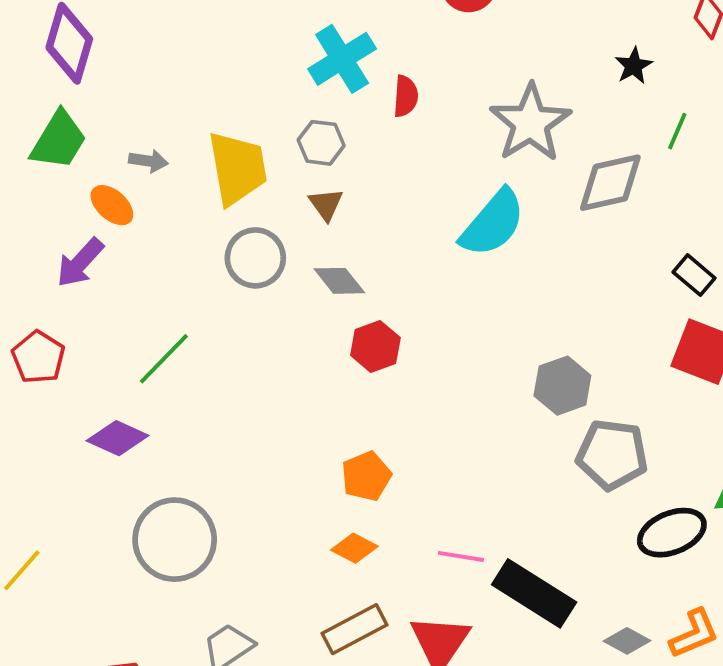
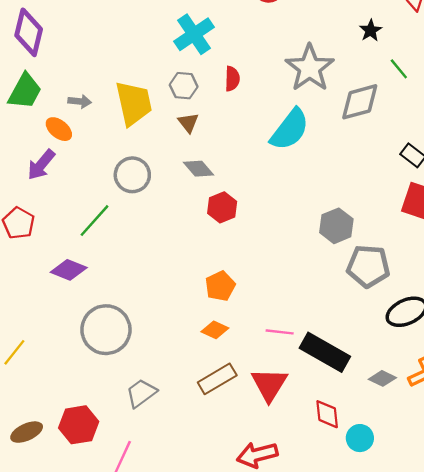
red semicircle: (406, 96) -> (232, 79), moved
green line: (677, 131) -> (399, 69), turned -60
gray circle: (255, 258) -> (132, 175), moved

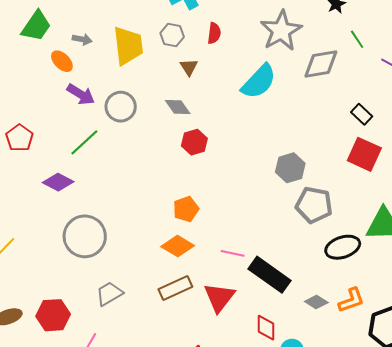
brown triangle: (188, 123) -> (189, 67), moved
purple arrow: (41, 165) -> (81, 94), moved, turned -104
orange diamond: (215, 330) -> (178, 246), size x1.4

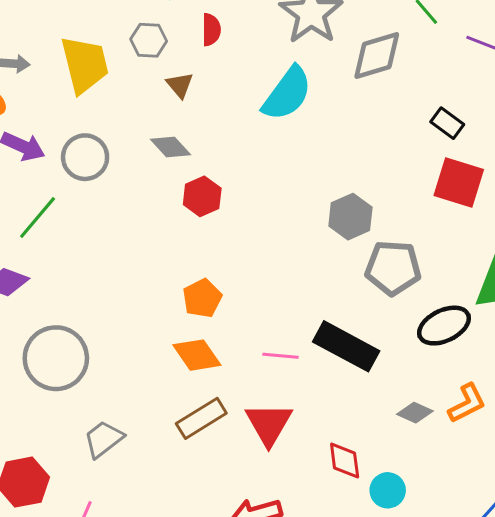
orange diamond: (178, 246) -> (197, 355), turned 32
black rectangle: (269, 275) -> (346, 346), moved

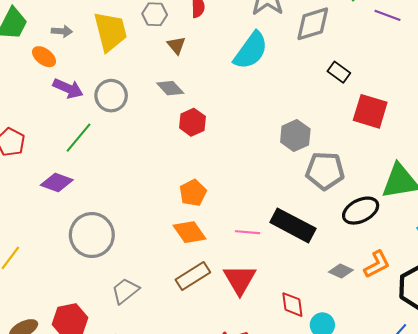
black rectangle: (447, 123) -> (339, 72), moved

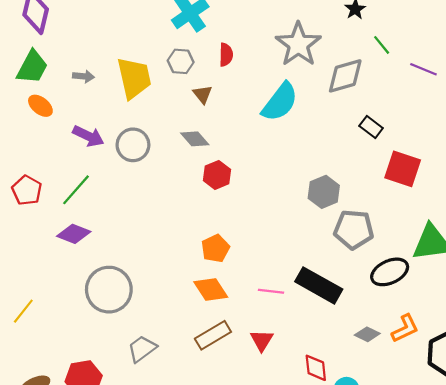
orange ellipse: (44, 57) -> (40, 106), moved
green line: (78, 138) -> (76, 190), moved
red triangle: (240, 280) -> (262, 340), size x0.7

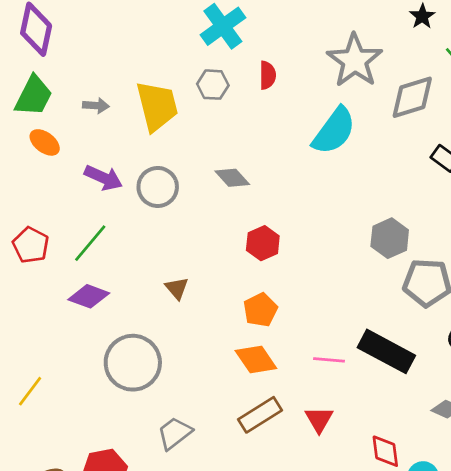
brown triangle: (202, 94) -> (177, 288), moved
red hexagon: (217, 175) -> (263, 243), moved

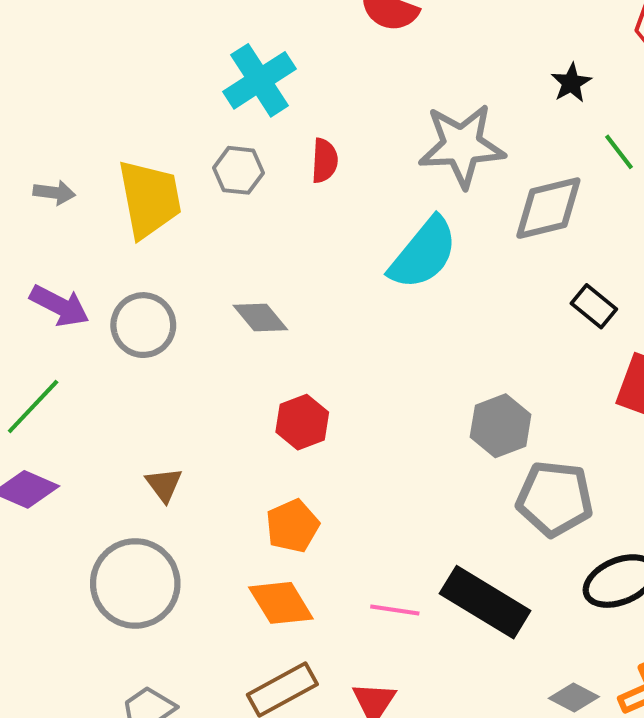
gray star: (355, 61) -> (462, 146), turned 30
gray circle: (133, 363) -> (135, 583), moved

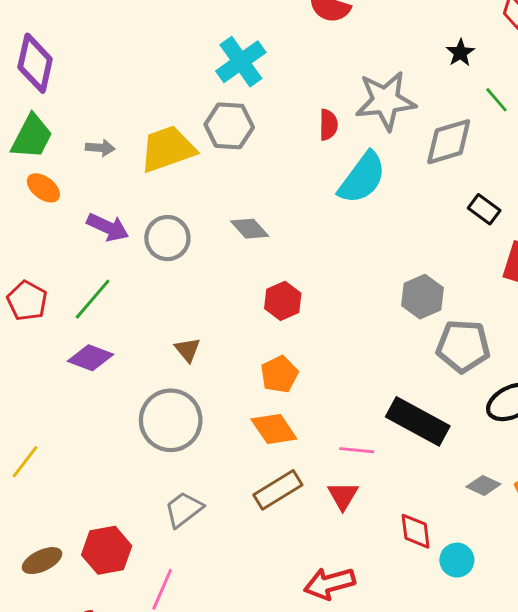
red semicircle: (325, 161) -> (328, 125), moved
gray hexagon: (238, 170) -> (229, 126), size x1.4
yellow trapezoid: (150, 199) -> (168, 149), turned -96
pink line: (395, 610) -> (357, 450), moved

